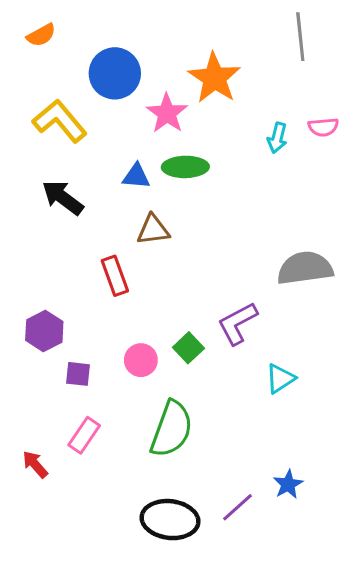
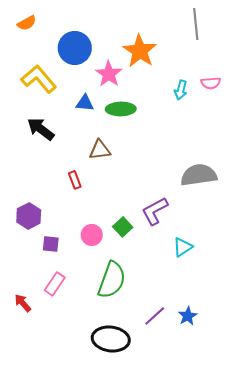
blue triangle: (136, 176) -> (85, 103), moved
red rectangle: (115, 276) -> (75, 180), size x0.7
purple line: (237, 507) -> (155, 316), moved

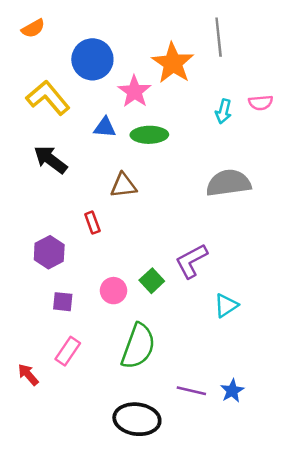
gray line: (196, 24) -> (219, 37), moved
gray semicircle: (199, 175) -> (228, 183), moved
purple hexagon: (29, 216) -> (49, 252), moved
purple line: (155, 316) -> (191, 391), turned 55

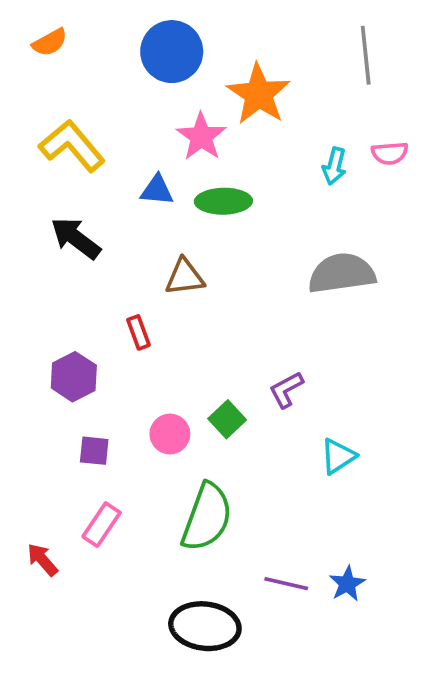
gray line: (219, 37) -> (366, 55), moved
blue circle: (92, 59) -> (172, 52), moved
purple L-shape: (191, 261) -> (286, 390), size x0.7

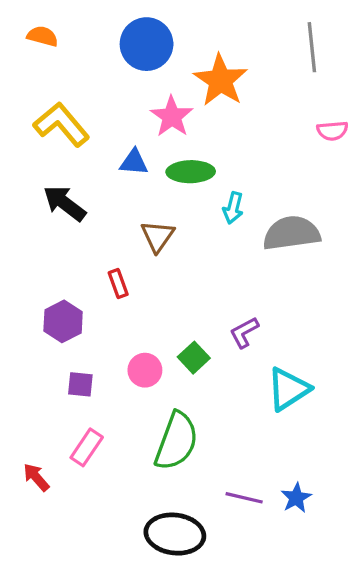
orange semicircle: (50, 42) -> (43, 36), turned -136
cyan arrow: (334, 166) -> (233, 208), moved
brown triangle: (185, 277) -> (158, 236), turned -48
cyan triangle: (338, 456) -> (288, 389), size x1.4

